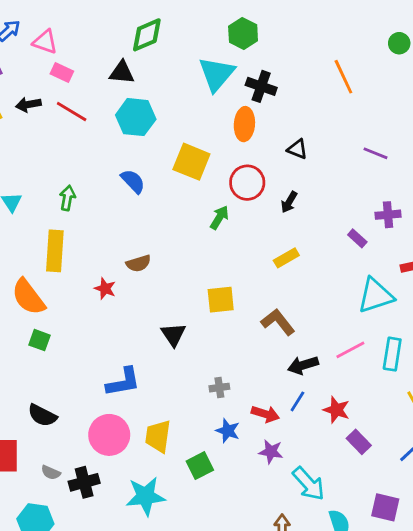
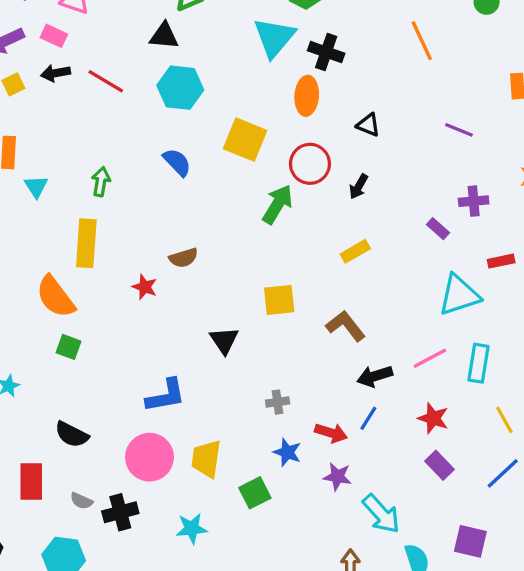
pink rectangle: (62, 72) -> (54, 36), moved
green arrow: (219, 217) -> (278, 204), size x1.4
red star: (336, 410) -> (433, 418), moved
cyan star: (145, 496) -> (192, 528), size x0.7

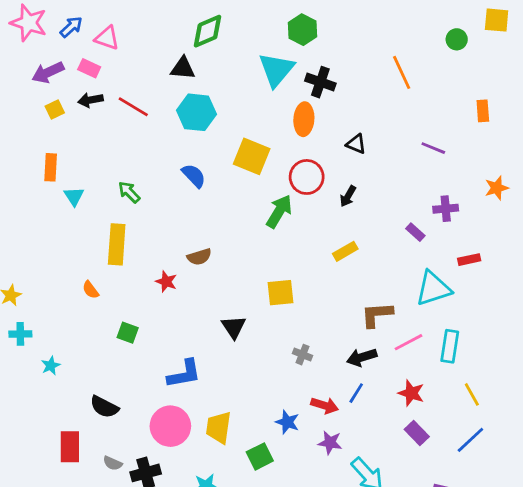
green arrow: (101, 182) -> (129, 192), turned -55
orange semicircle: (56, 297) -> (91, 290), size x0.5
brown L-shape: (346, 326) -> (377, 315), moved, turned -56
green square: (68, 347) -> (128, 333), moved
gray cross: (278, 402) -> (303, 355), moved, turned 30

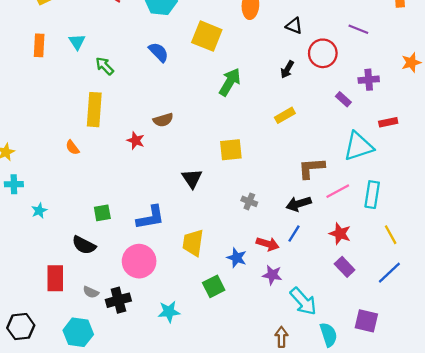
red circle: (307, 177) -> (323, 53), moved
cyan triangle: (74, 196) -> (77, 42), moved
green square: (128, 333) -> (102, 213), moved, turned -30
yellow trapezoid: (219, 427) -> (193, 243), moved

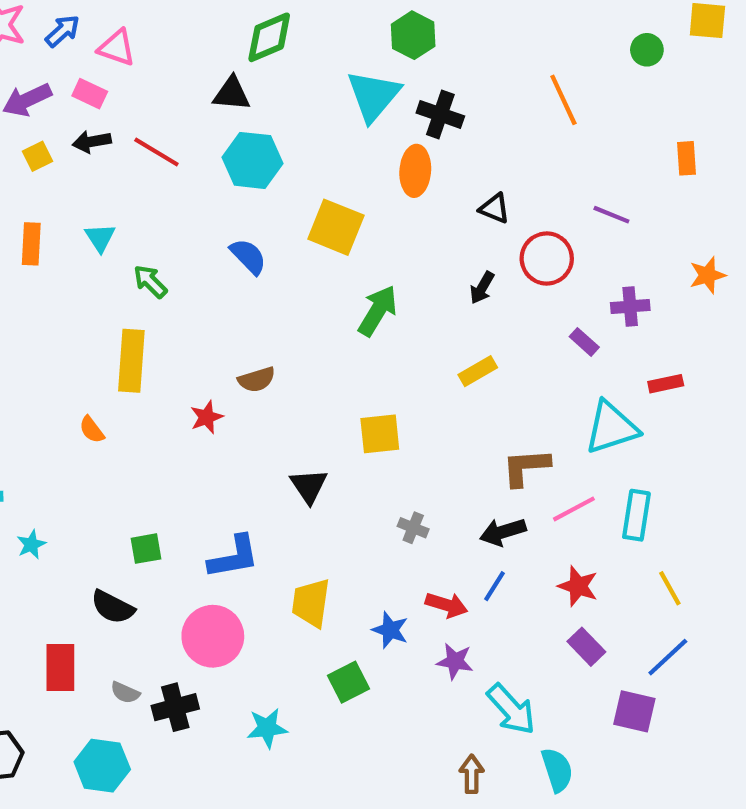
red star: (136, 141) -> (207, 417), turned 30
purple square: (366, 321) -> (634, 711), moved

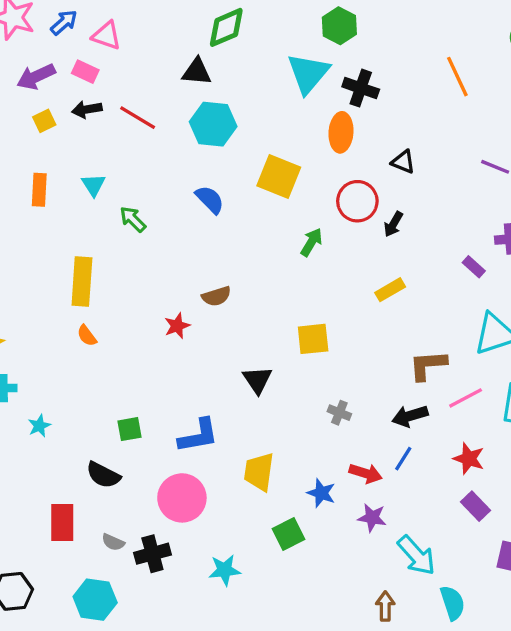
red circle: (547, 258) -> (357, 201), moved
green arrow: (378, 311) -> (311, 242), size x0.7
yellow rectangle: (131, 361) -> (82, 282), moved

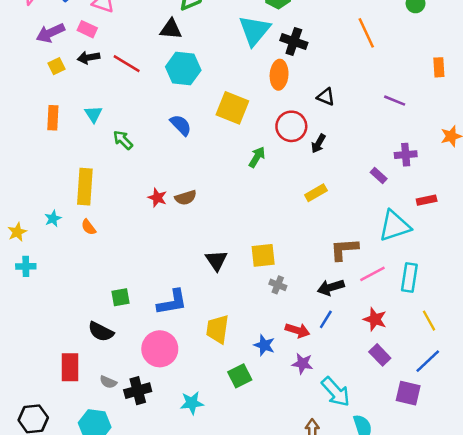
red star: (177, 326) -> (157, 198), moved, turned -30
yellow square: (313, 339) -> (263, 255), moved
cyan star: (39, 426) -> (53, 219), moved

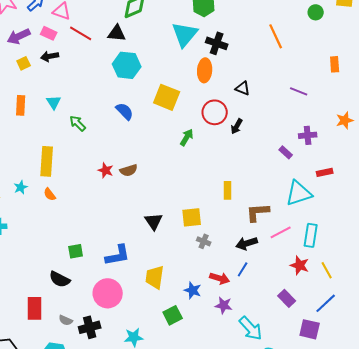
red line: (127, 64) -> (81, 33), moved
yellow rectangle: (316, 193) -> (228, 190), moved, turned -60
red star: (375, 319) -> (300, 265), moved

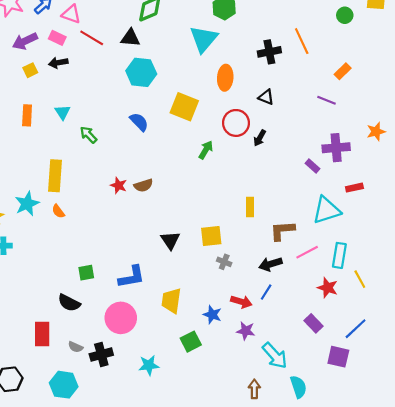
black cross: (217, 43) -> (269, 52), moved, turned -30
orange rectangle: (335, 64) -> (343, 71), moved, turned 49
purple cross: (308, 135) -> (336, 148), size x1.4
cyan star: (21, 187) -> (27, 204), size x1.6
yellow line: (327, 270) -> (360, 279), moved

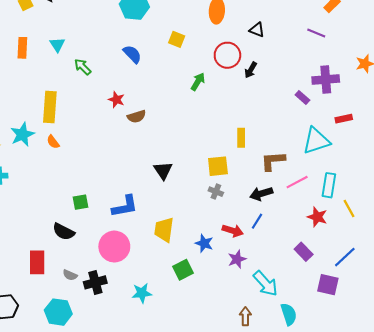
yellow square: (184, 107) -> (177, 39), size x0.6
red star: (119, 185) -> (116, 100), moved
yellow square: (211, 236) -> (218, 166), moved
purple star: (246, 331) -> (237, 259), turned -30

